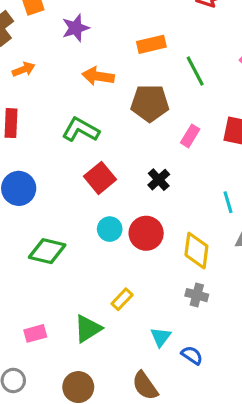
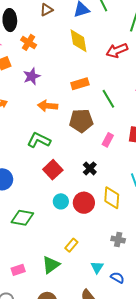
yellow diamond: (196, 251) -> (112, 198), moved

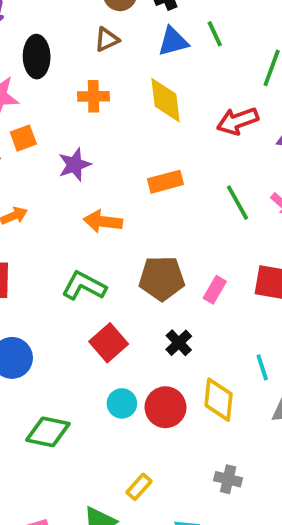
orange cross: (29, 42) -> (93, 96), moved, turned -35
green line: (108, 99) -> (238, 203), moved
brown pentagon: (81, 121) -> (162, 278), moved

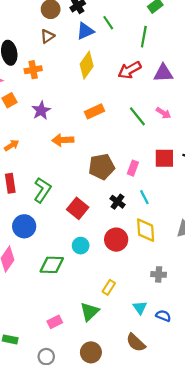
orange cross: (93, 96) -> (33, 70), moved
yellow diamond: (165, 100) -> (87, 65), turned 52
green L-shape: (84, 286) -> (42, 190), moved, turned 105
cyan line: (262, 367) -> (144, 197), moved
cyan circle: (122, 403) -> (81, 246), moved

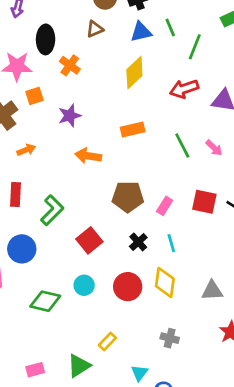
green line: (144, 37) -> (195, 47), moved
orange cross: (33, 70) -> (70, 65), turned 35

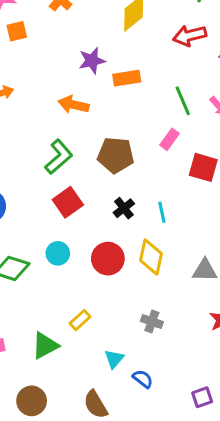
purple star: (70, 116) -> (92, 61), moved
pink rectangle: (165, 206) -> (169, 139), moved
green L-shape: (52, 210) -> (59, 157), moved

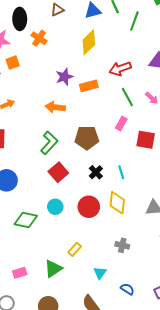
red arrow: (190, 36) -> (120, 69), moved
blue semicircle: (143, 379) -> (127, 289), moved

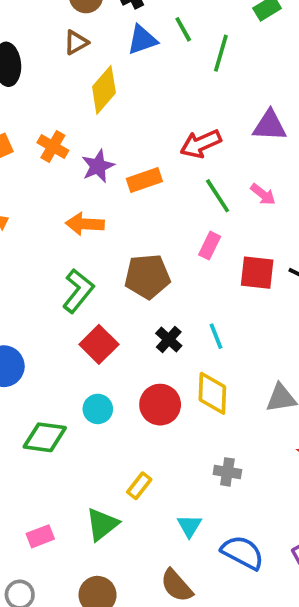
orange cross: (39, 38) -> (53, 147), moved
yellow diamond: (89, 42) -> (104, 90), moved
blue semicircle: (127, 289) -> (243, 552), size x1.6

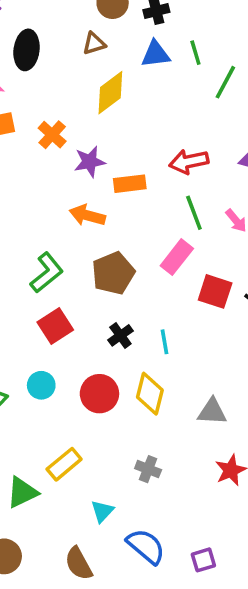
orange arrow: (85, 224) -> (87, 215), moved
pink rectangle: (210, 246) -> (177, 257), size x1.4
brown pentagon: (147, 276) -> (113, 273), turned -30
yellow rectangle: (139, 486) -> (64, 464), size x1.4

